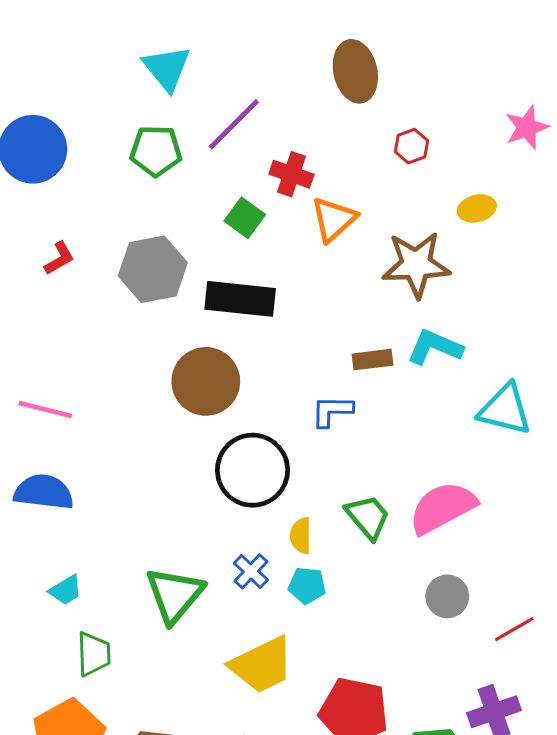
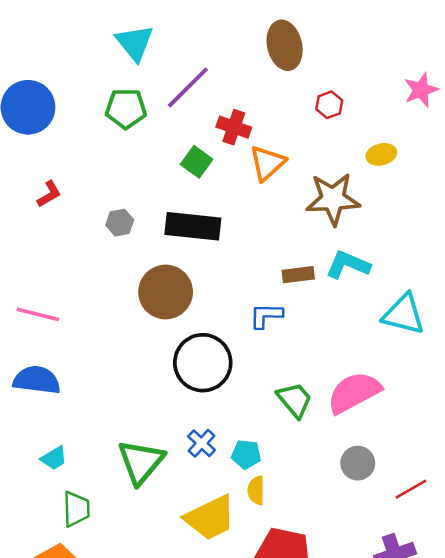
gray hexagon: (153, 269) -> (120, 223), moved, size x0.5
yellow semicircle: (301, 536) -> (256, 490), moved

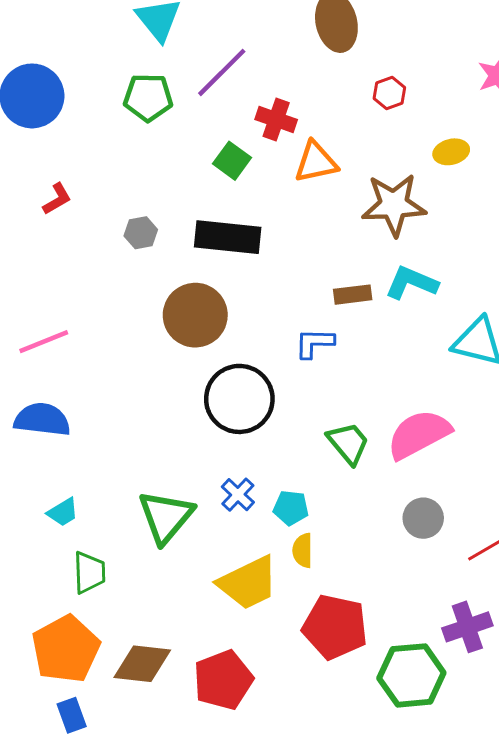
orange triangle: (267, 163) -> (316, 162), turned 30
pink line: (38, 314) -> (44, 342), turned -36

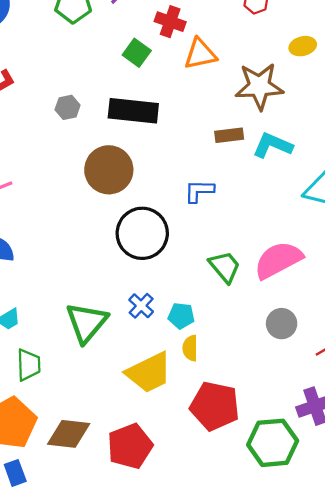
brown rectangle: (353, 295) -> (229, 135), moved

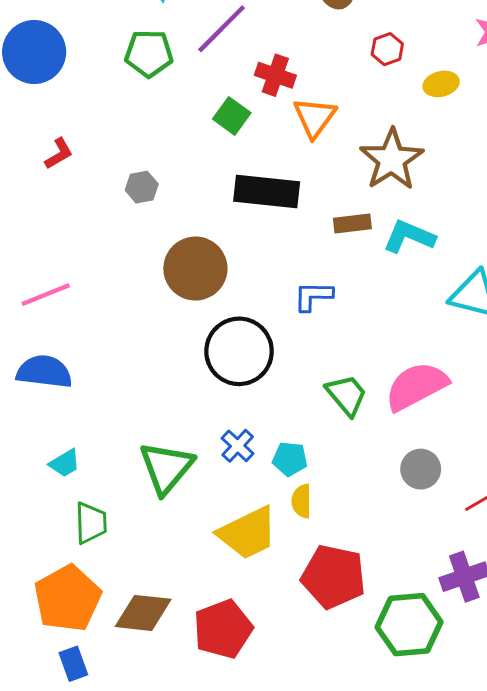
yellow ellipse: (303, 46) -> (441, 84), moved
orange triangle: (200, 54) -> (315, 117), turned -42
brown star: (259, 86) -> (392, 160), turned -30
black rectangle: (133, 111) -> (267, 191), moved

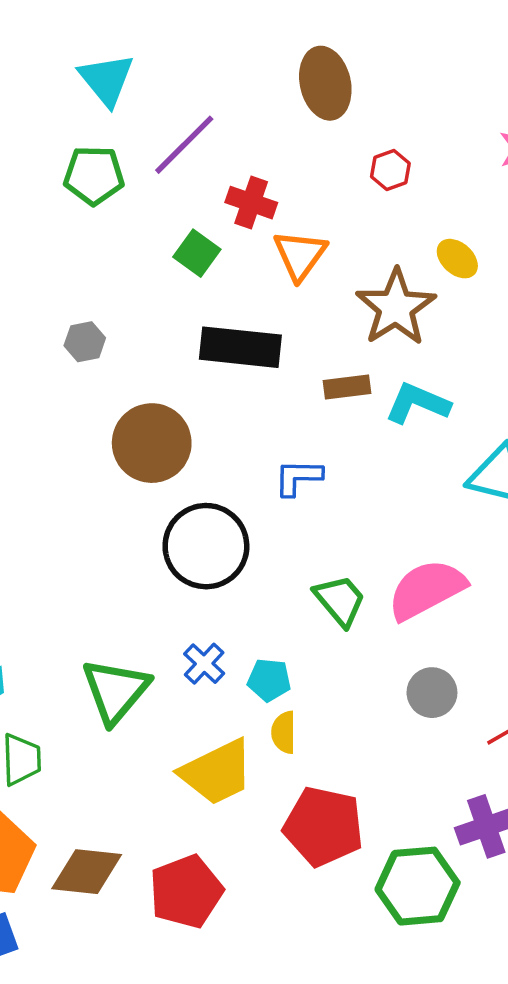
yellow ellipse: (441, 84) -> (457, 259), moved, turned 56

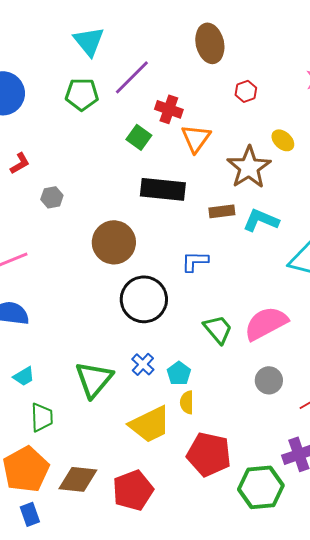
gray hexagon: (85, 342) -> (52, 197), moved
cyan pentagon: (269, 680) -> (179, 373), turned 30

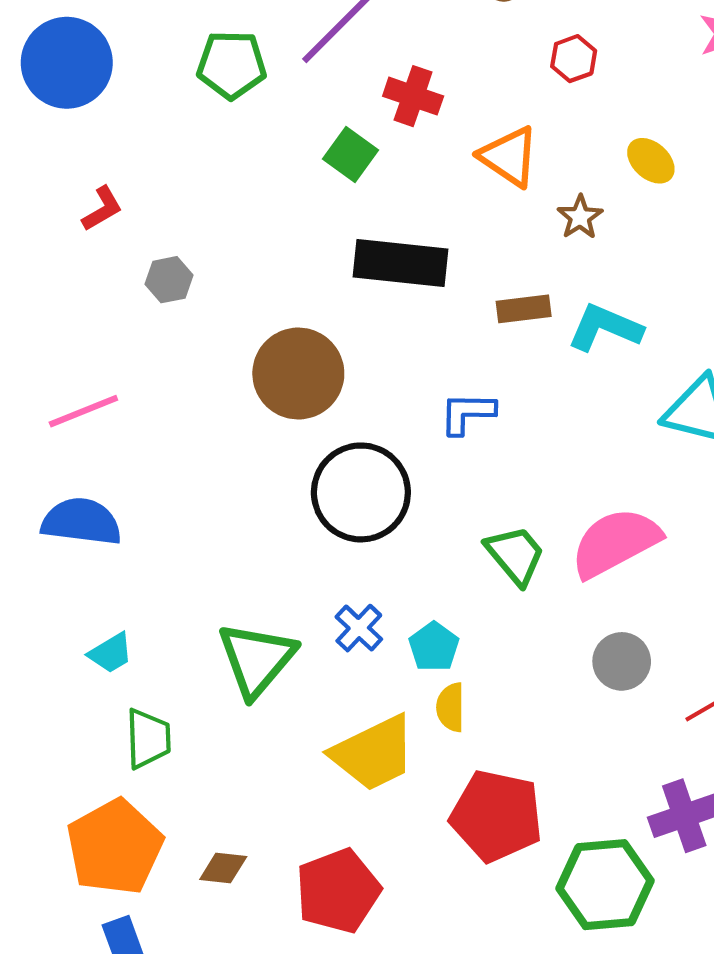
orange triangle: (196, 138) -> (509, 157), moved, turned -32
brown star: (249, 167) -> (580, 217), size x0.5
brown diamond: (78, 479) -> (223, 868), size x0.6

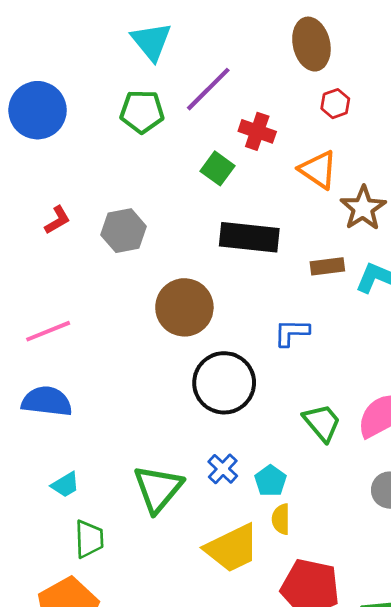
red hexagon: (574, 59) -> (335, 104), moved
red L-shape: (102, 209) -> (57, 220), moved
brown star: (580, 217) -> (363, 208), size x1.6
gray hexagon: (169, 280) -> (124, 231), moved, size x1.5

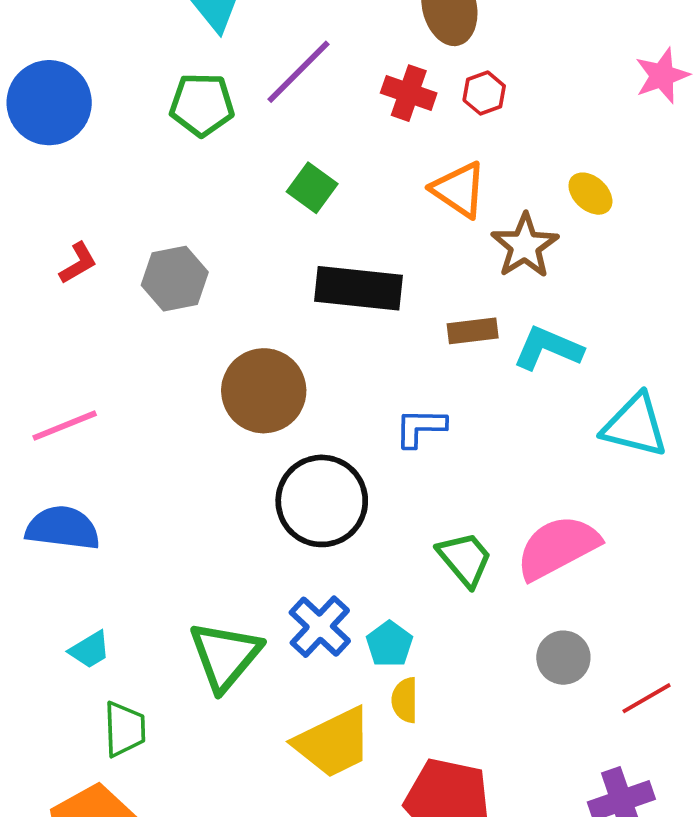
red cross: (257, 131) -> (409, 93), moved
blue cross: (223, 469) -> (320, 627), size x1.4

